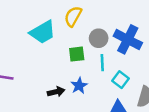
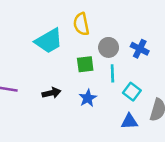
yellow semicircle: (73, 16) -> (81, 24), turned -40
blue cross: (128, 39) -> (140, 49), size x0.6
black arrow: (56, 92) -> (51, 93), moved

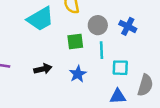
cyan square: (132, 92) -> (120, 68), turned -35

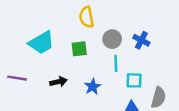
cyan trapezoid: (40, 19) -> (41, 43), moved
green square: (75, 41) -> (79, 49), moved

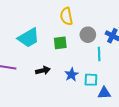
cyan line: (116, 63) -> (99, 54), moved
cyan square: (134, 80) -> (91, 80), moved

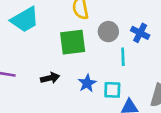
cyan trapezoid: (29, 38) -> (25, 20), moved
green square: (60, 43) -> (73, 42), size x1.5

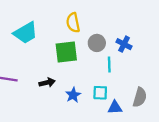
blue star: (87, 83) -> (73, 95), moved

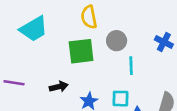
blue cross: (124, 44) -> (164, 42), moved

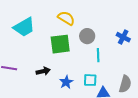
yellow semicircle: (89, 17) -> (66, 18), turned 132

